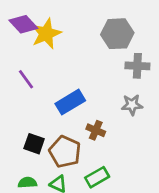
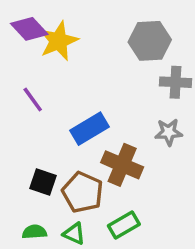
brown cross: (96, 130) -> (122, 165), size x1.6

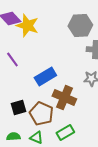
yellow star: (59, 41) -> (27, 26), turned -30
black square: (43, 182) -> (18, 108), turned -35

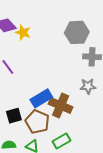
yellow star: (27, 26) -> (23, 32), size x0.7
blue rectangle: (45, 77) -> (41, 98), moved

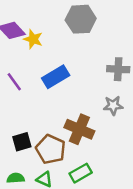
gray hexagon: (77, 32) -> (81, 19), moved
blue rectangle: (41, 98) -> (56, 77), moved

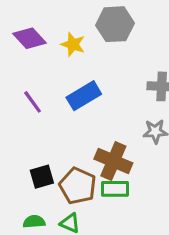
yellow star: (33, 39) -> (73, 44), moved
green rectangle: (81, 173) -> (115, 189), moved, turned 30

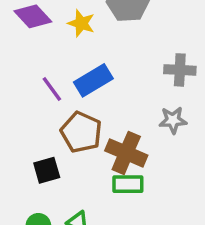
purple line: (33, 102) -> (52, 89), moved
brown pentagon: (78, 186) -> (81, 132), moved

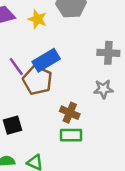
brown pentagon: (81, 132) -> (37, 80), moved
brown cross: (126, 153) -> (70, 113), size x0.7

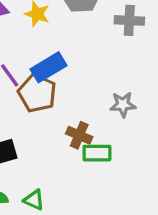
gray cross: (108, 53) -> (129, 20), moved
green rectangle: (71, 135) -> (97, 153), moved

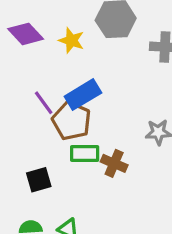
green rectangle: (97, 153) -> (85, 154), moved

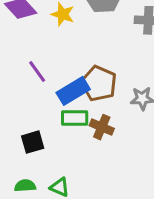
blue rectangle: (83, 95) -> (73, 91), moved
brown pentagon: (71, 121) -> (99, 83), moved

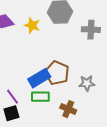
purple line: (37, 71) -> (13, 97), moved
brown cross: (102, 127) -> (68, 109), moved

